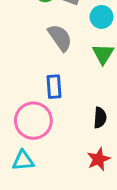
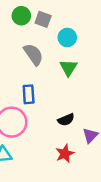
black semicircle: (100, 118) -> (66, 120), turned 63

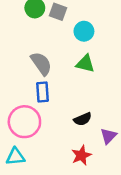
gray semicircle: (33, 54) -> (41, 64), moved
green triangle: (68, 68) -> (85, 64), turned -48

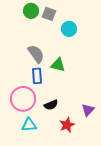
green triangle: (85, 64) -> (58, 65), moved
black semicircle: (83, 119) -> (51, 105), moved
cyan triangle: (15, 157) -> (29, 125), moved

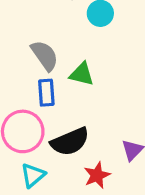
black semicircle: (51, 105) -> (70, 142), size x1.6
cyan triangle: (29, 125) -> (33, 175), turned -35

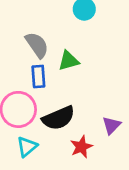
green triangle: (82, 74) -> (68, 61), turned -30

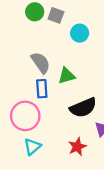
black semicircle: (58, 118) -> (83, 108), moved

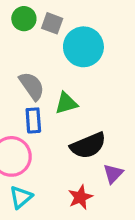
cyan circle: (80, 33) -> (83, 47), size x1.6

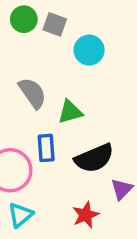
cyan circle: (83, 47) -> (89, 50), size x0.7
blue rectangle: (33, 120) -> (46, 148), moved

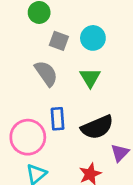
gray square: (55, 24) -> (59, 41), moved
green triangle: (70, 112) -> (90, 78), moved, turned -45

